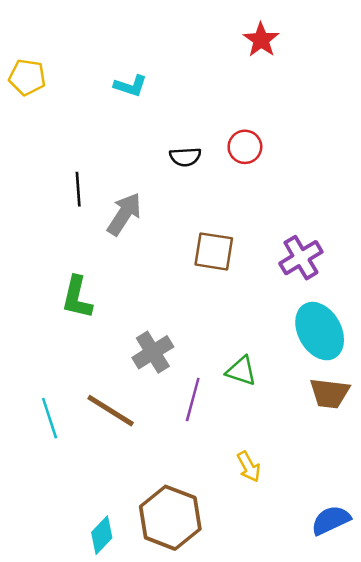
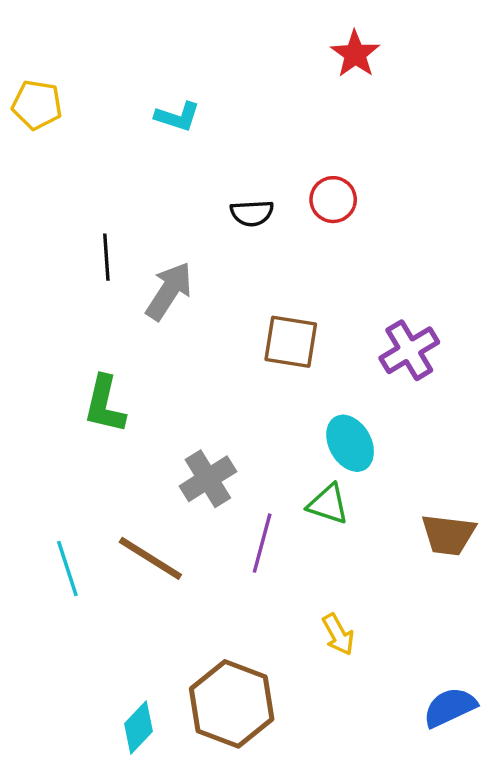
cyan ellipse: (320, 331) -> (350, 443), moved, size x0.7

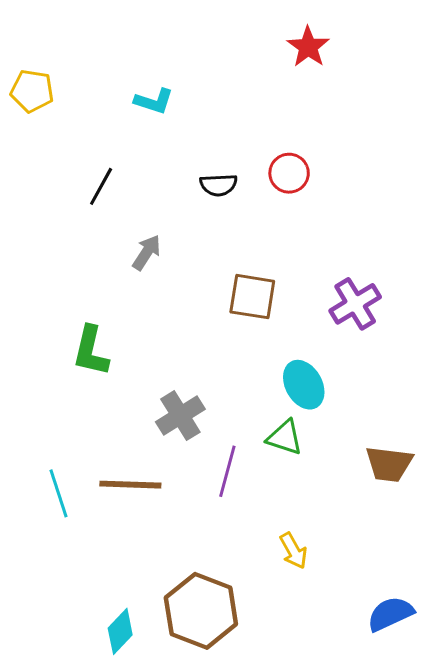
black line: (106, 257) -> (101, 186), moved, turned 33
gray arrow: (169, 291) -> (147, 252), size x0.7
brown line: (150, 558) -> (130, 485), turned -30

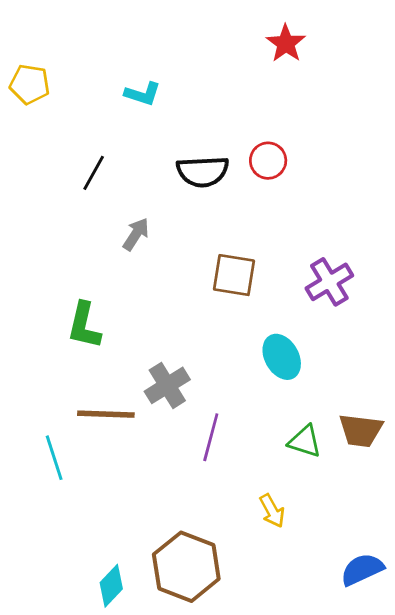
black semicircle: (219, 185) -> (203, 172), size x1.5
green triangle: (285, 438) -> (305, 441), moved
brown line: (130, 485) -> (106, 414), moved

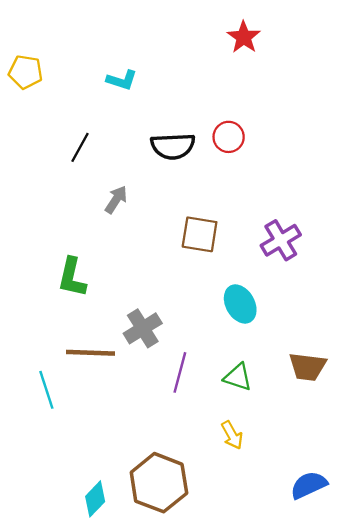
green triangle: (305, 441) -> (238, 377), moved

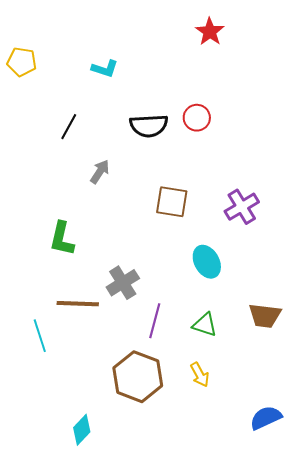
brown hexagon: (159, 483) -> (138, 377), moved

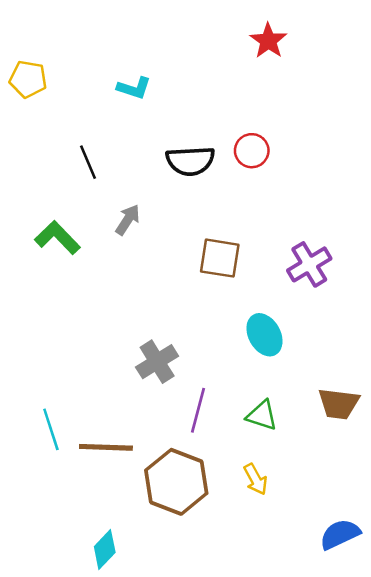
black line: (69, 127) -> (88, 162), turned -52
green L-shape: (62, 239) -> (57, 238), moved, turned 123
brown line: (78, 304) -> (106, 447), moved

